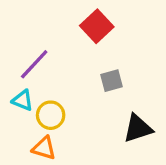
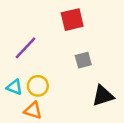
red square: (97, 26) -> (72, 20), turned 30
cyan triangle: (23, 100) -> (14, 87), moved

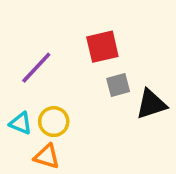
red square: (72, 20) -> (102, 47), moved
black triangle: (103, 96) -> (151, 104), moved

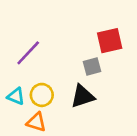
red square: (102, 47) -> (110, 41), moved
black triangle: (151, 104) -> (82, 96), moved

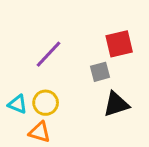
purple line: (28, 53) -> (48, 54), moved
black triangle: (82, 96) -> (116, 104), moved

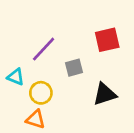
gray square: (100, 72) -> (74, 68), moved
cyan triangle: (18, 104) -> (16, 77), moved

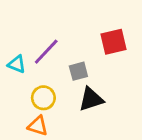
cyan triangle: (16, 77) -> (17, 64), moved
black triangle: (105, 94) -> (91, 99), moved

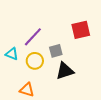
cyan triangle: (17, 64) -> (12, 54), moved
yellow circle: (43, 98) -> (35, 61), moved

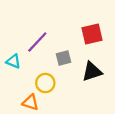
yellow circle: (35, 61) -> (45, 83), moved
black triangle: (65, 71) -> (92, 72), moved

